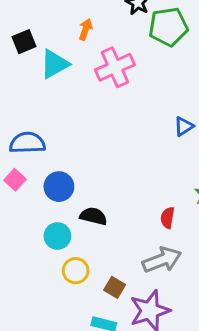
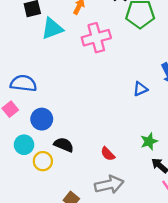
red semicircle: (167, 218) -> (108, 154), moved, turned -63
cyan circle: (57, 236) -> (24, 145), moved
yellow circle: (76, 271) -> (43, 161), moved

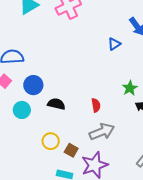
red semicircle: (108, 154) -> (96, 105), turned -136
yellow circle: (43, 161) -> (51, 141), moved

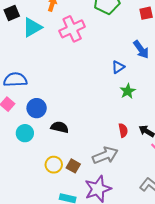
green star: (130, 88) -> (128, 91), moved
red semicircle: (96, 105) -> (123, 130), moved
brown square: (71, 150) -> (73, 166), moved

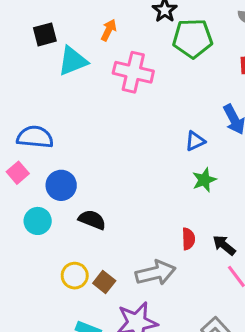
pink cross: (72, 29) -> (133, 72), turned 30

